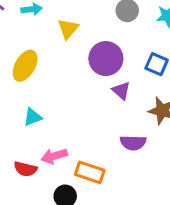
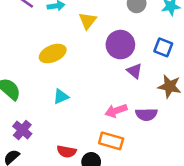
yellow ellipse: (25, 66) -> (53, 54), turned 40
pink arrow: (54, 156) -> (116, 111), moved
red semicircle: (25, 169) -> (67, 151), moved

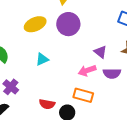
purple circle: (120, 45) -> (68, 24), moved
purple triangle: (134, 71) -> (100, 52), moved

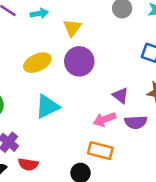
cyan triangle: (42, 59) -> (47, 107), size x1.5
red semicircle: (47, 104) -> (28, 164), moved

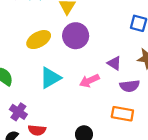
pink arrow: (104, 119) -> (89, 81), moved
orange rectangle: (100, 151) -> (122, 114), moved

